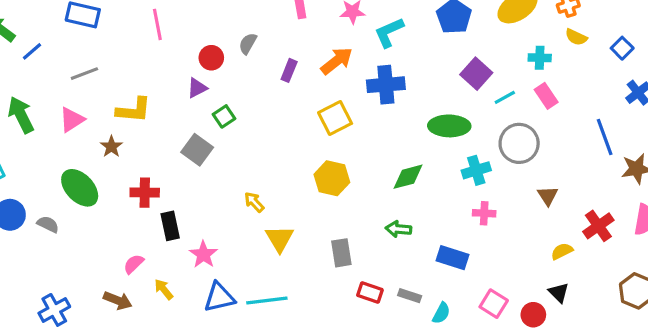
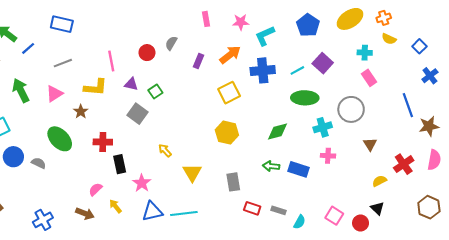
pink line: (157, 24) -> (111, 61), moved
purple triangle: (197, 88) -> (131, 84), moved, turned 40
cyan line: (505, 97) -> (297, 70), moved
yellow arrow: (254, 202) -> (165, 150), moved
blue rectangle: (452, 258) -> (298, 169), moved

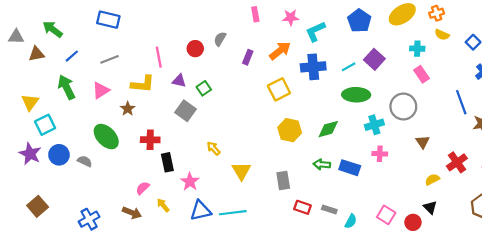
blue line: (28, 48) -> (72, 56), moved
yellow hexagon: (227, 133) -> (290, 130), moved

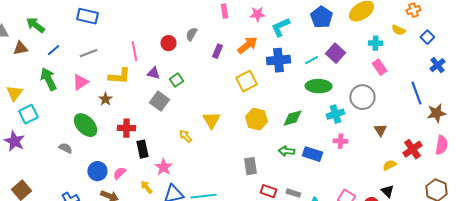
orange cross: (437, 13) -> (413, 10), moved
blue circle: (59, 155) -> (97, 171), moved
yellow triangle: (241, 171) -> (211, 120), moved
yellow arrow: (163, 205) -> (146, 187), moved

